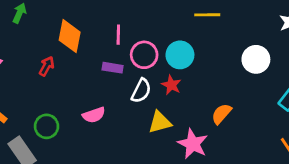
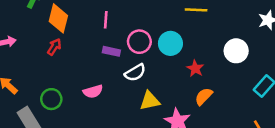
pink line: (118, 35) -> (106, 20), moved
orange diamond: (70, 36) -> (58, 18), moved
red star: (171, 85) -> (195, 68), moved
white semicircle: (141, 91) -> (135, 73), turned 30

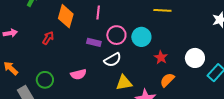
orange diamond: (58, 18) -> (66, 16), moved
pink line: (106, 20) -> (98, 13), moved
white circle: (236, 51) -> (195, 58), moved

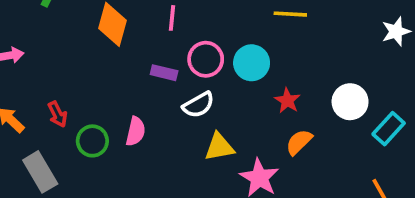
red arrow: (48, 38) -> (58, 114), moved, turned 120
pink semicircle: (78, 74) -> (136, 131), turned -63
green circle: (45, 80) -> (92, 141), moved

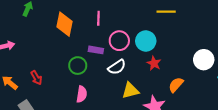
red star: (287, 101) -> (154, 63), moved
pink semicircle: (136, 131) -> (82, 94), moved
green circle: (92, 141) -> (78, 66), moved

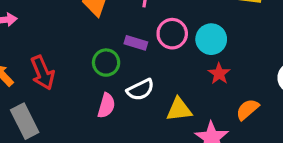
white semicircle: (117, 67) -> (140, 90), moved
red arrow: (36, 78) -> (43, 73), size x1.5

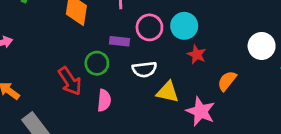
red arrow: (43, 73) -> (70, 81), moved
white semicircle: (140, 90) -> (144, 69), moved, turned 30
yellow triangle: (179, 109) -> (168, 92), turned 30

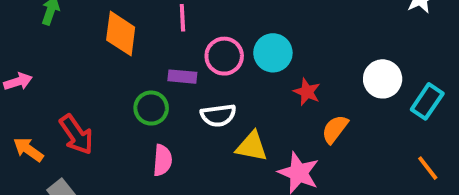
red star: (197, 54) -> (307, 92), moved
red arrow: (70, 81) -> (76, 135), moved

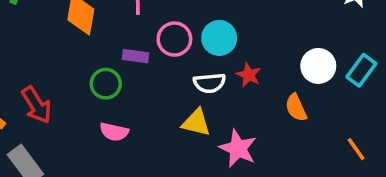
cyan rectangle: (427, 101) -> (361, 70), moved
white semicircle: (218, 115) -> (210, 83), moved
orange semicircle: (335, 129) -> (296, 108), moved, turned -64
pink semicircle: (162, 160) -> (114, 132), turned 96

